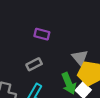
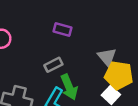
green arrow: (69, 83) -> (69, 87), moved

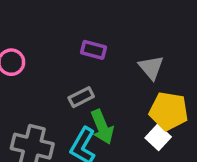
gray triangle: (107, 57) -> (151, 67), moved

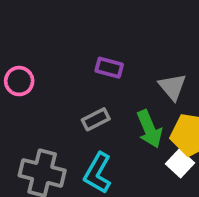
green arrow: (102, 127) -> (149, 129), moved

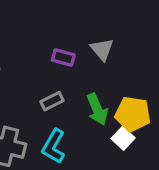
gray triangle: (172, 87) -> (102, 49), moved

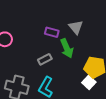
green arrow: (97, 109) -> (67, 48), moved

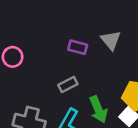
green arrow: (67, 48) -> (98, 109), moved

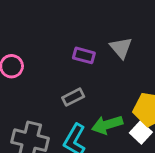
green arrow: (98, 109) -> (107, 125), turned 96

